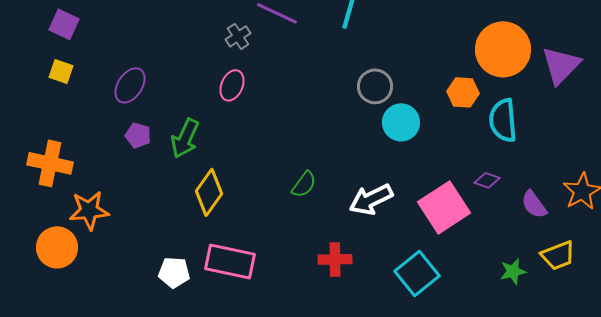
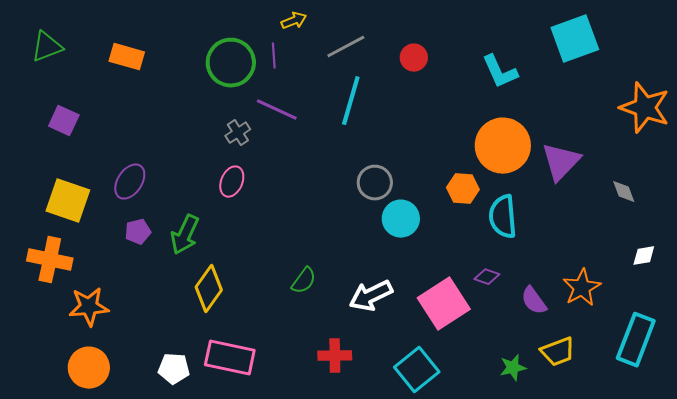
yellow square: (61, 71) -> (68, 201), moved, size x1.8
purple pentagon: (138, 135) -> (138, 232), turned -30
orange circle: (57, 247) -> (89, 368), moved

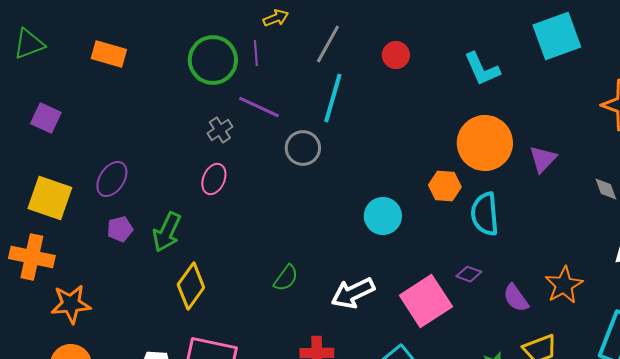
gray line: (346, 47) -> (328, 44), turned -33
purple triangle: (561, 162) -> (543, 159), size x0.7
gray circle: (375, 183) -> (303, 148), moved

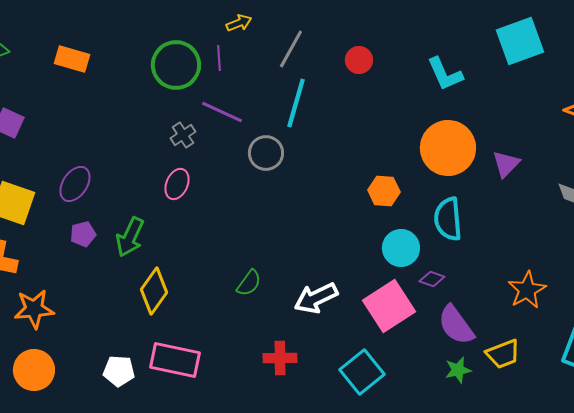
orange hexagon: (445, 186) -> (384, 191), moved
cyan circle: (383, 216) -> (401, 248), moved
purple semicircle: (516, 298) -> (456, 325), moved, size x1.4

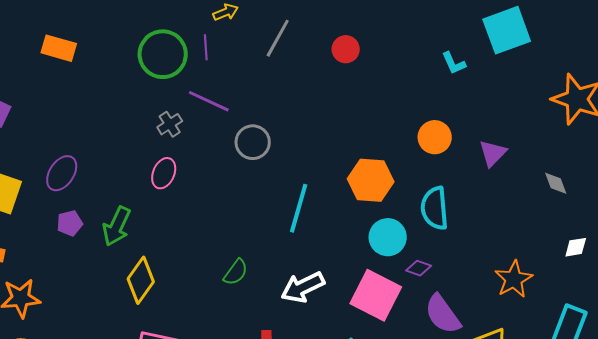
cyan L-shape: (445, 74) -> (454, 63), moved, size x0.7
cyan line: (296, 103) -> (299, 208), moved
orange circle: (448, 148) -> (435, 137), size x0.6
orange hexagon: (384, 191) -> (371, 180), size x1.4
pink square: (389, 306) -> (376, 295), turned -30

